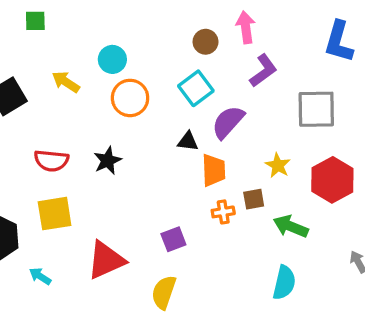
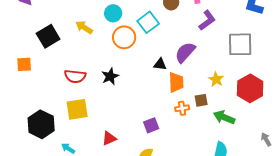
cyan square: (196, 88) -> (148, 22), moved
red triangle: (106, 260) -> (109, 138), size x0.6

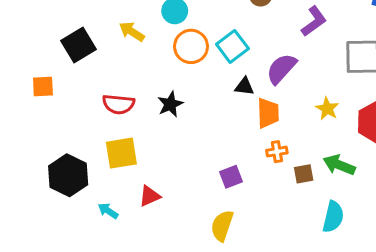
cyan square: (148, 22) -> (232, 46), moved
brown square: (201, 100) -> (304, 174), moved
red triangle: (109, 138) -> (150, 196), moved

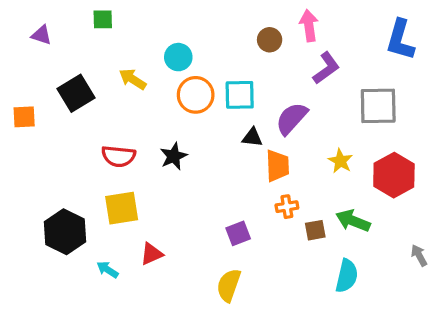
cyan square: (232, 46) -> (240, 95), turned 36
orange square: (43, 86) -> (24, 117), moved

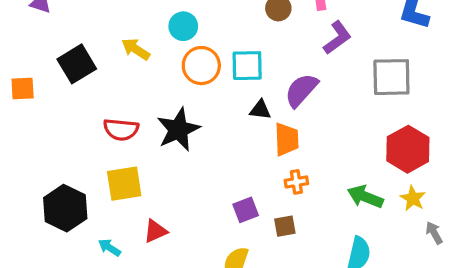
black star: (174, 156) -> (178, 129), size x1.5
yellow star: (340, 161) -> (413, 198), moved
brown square: (315, 230) -> (285, 226), moved

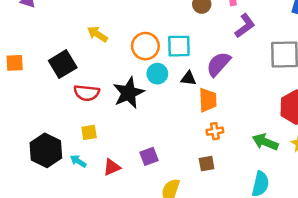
cyan circle: (183, 26) -> (157, 74), moved
black square: (77, 64) -> (63, 64), moved
yellow square: (124, 184) -> (89, 132), size x0.6
purple square: (246, 210) -> (149, 156), moved
cyan arrow: (109, 248) -> (78, 161), moved

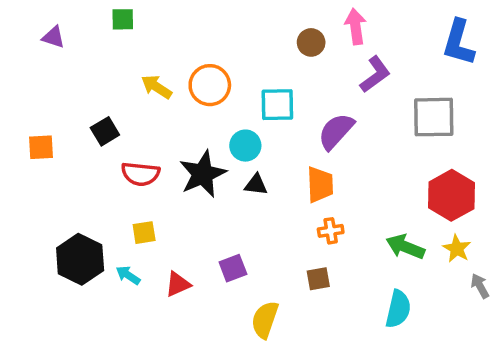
orange circle: (145, 46) -> (210, 85), moved
orange square: (15, 63) -> (41, 147), moved
black square: (63, 64) -> (105, 131), size x0.7
black triangle: (189, 78) -> (256, 185), moved

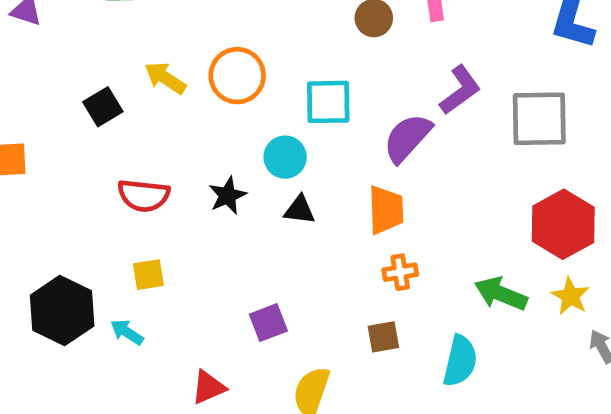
purple L-shape: (375, 74) -> (460, 90), moved
black square: (105, 131) -> (103, 107), moved
black star: (203, 174) -> (228, 195), size x0.6
red triangle: (178, 284) -> (208, 387), moved
cyan semicircle: (398, 309) -> (460, 361), moved

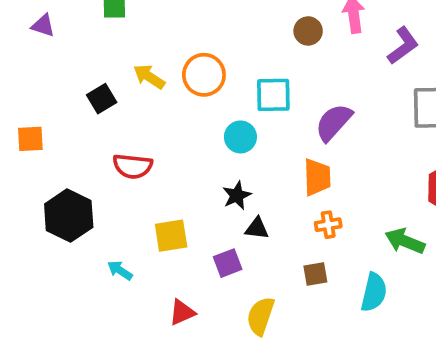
purple L-shape: (460, 90) -> (403, 46), moved
black star: (228, 195) -> (237, 195), moved
black triangle: (299, 210) -> (257, 228), moved
yellow square: (148, 275) -> (171, 236), moved, size x1.4
black hexagon: (62, 311) -> (69, 216), moved

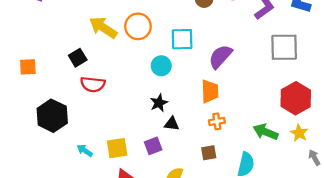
yellow arrow: (149, 77) -> (103, 28), size x1.4
black square: (102, 99) -> (78, 58), moved
yellow square: (171, 236) -> (117, 148), moved

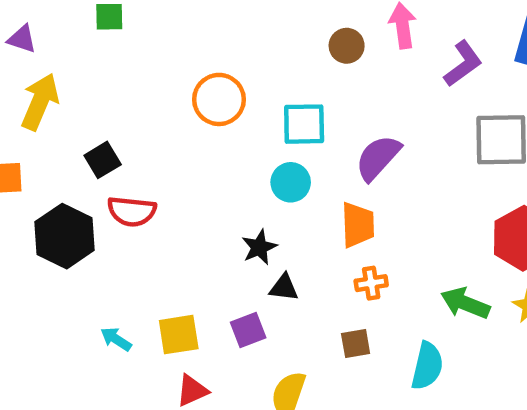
yellow arrow: (103, 28) -> (40, 102), moved, turned 80
cyan circle: (161, 66) -> (291, 182), moved
black hexagon: (52, 116) -> (65, 236), moved

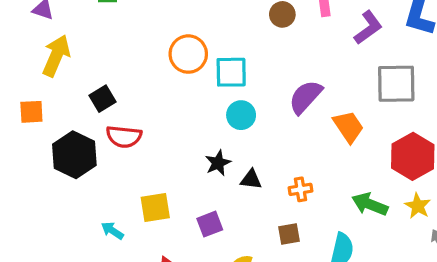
cyan square: (304, 124) -> (231, 72), moved
orange trapezoid: (358, 225) -> (348, 127), moved, turned -32
black triangle: (284, 288) -> (251, 179), moved
yellow square: (179, 335) -> (155, 208), moved

